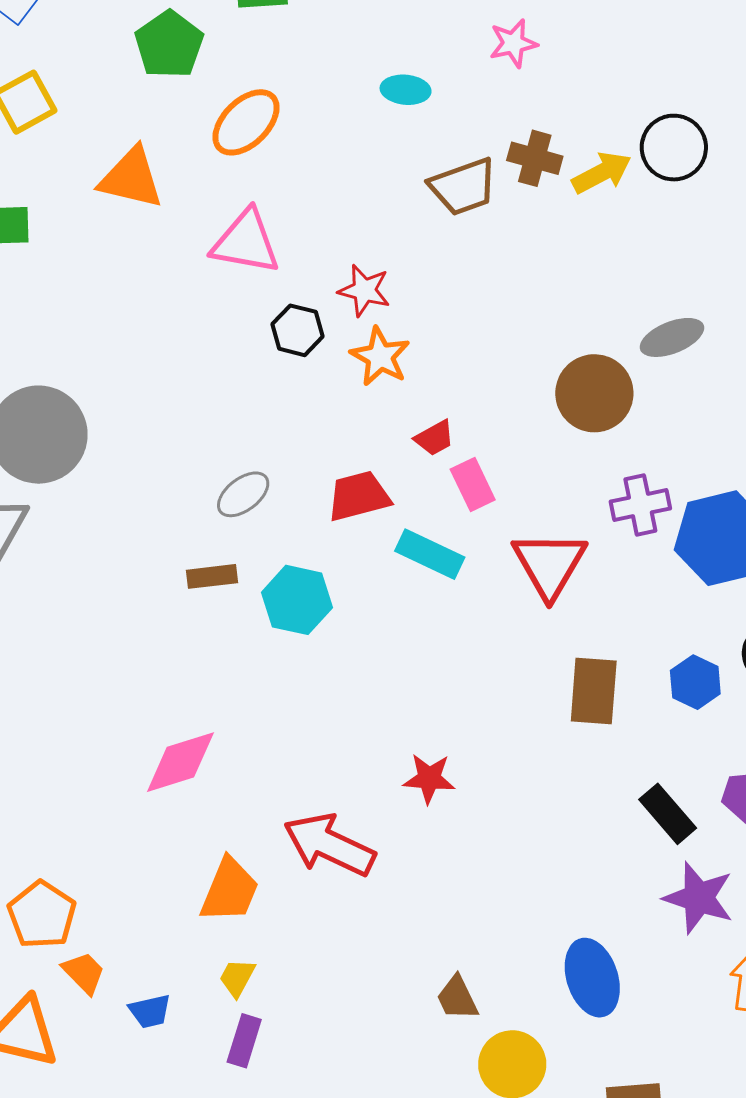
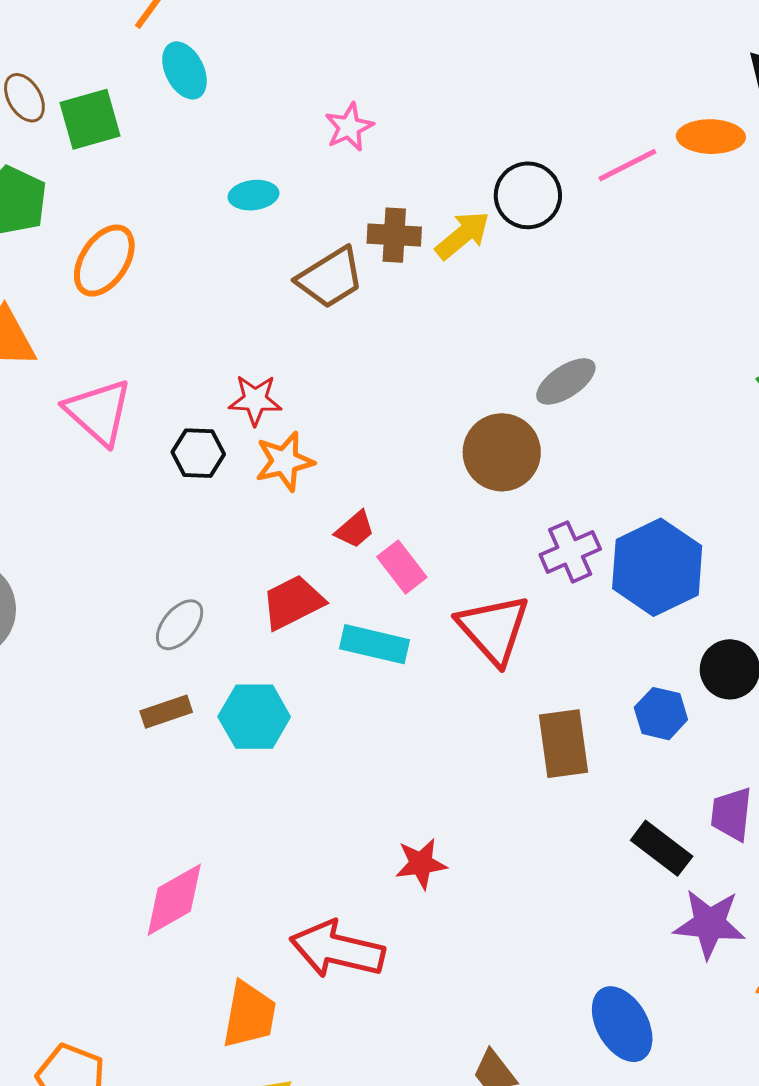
pink triangle: (246, 242) -> (99, 412), moved, turned 44
orange star: (380, 357) -> (285, 461), turned -30

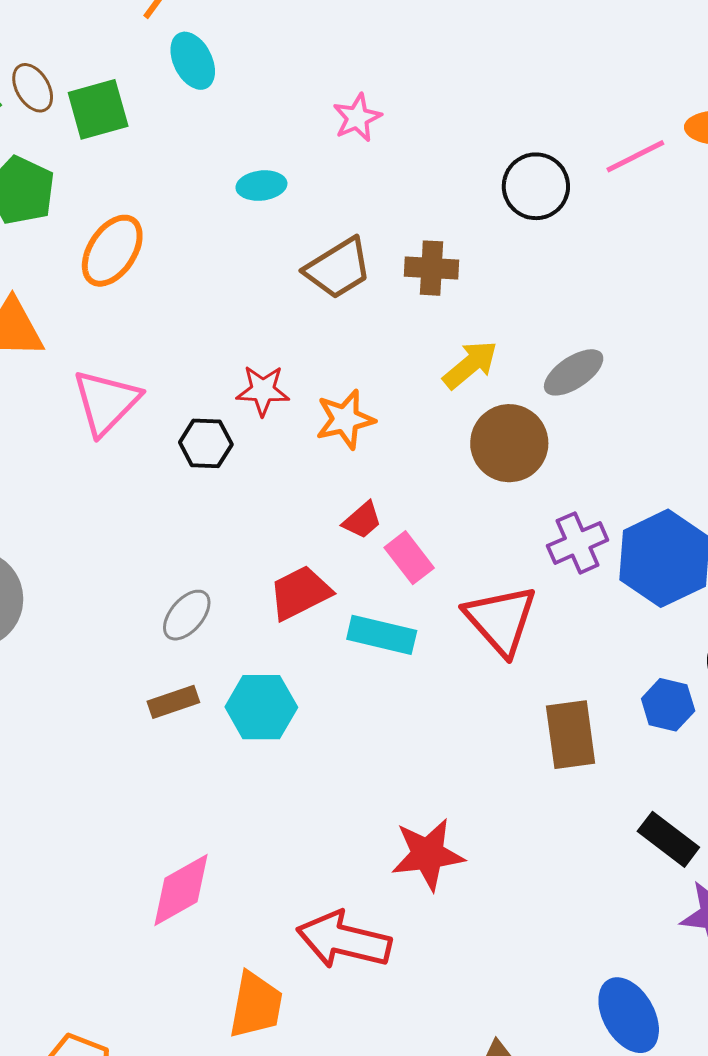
brown cross: (394, 235) -> (432, 268), moved
yellow arrow: (463, 235) -> (470, 365), moved
pink triangle: (99, 412) -> (106, 402), turned 32
orange star: (285, 461) -> (345, 419), moved
red star: (421, 864) -> (428, 854), size x1.4

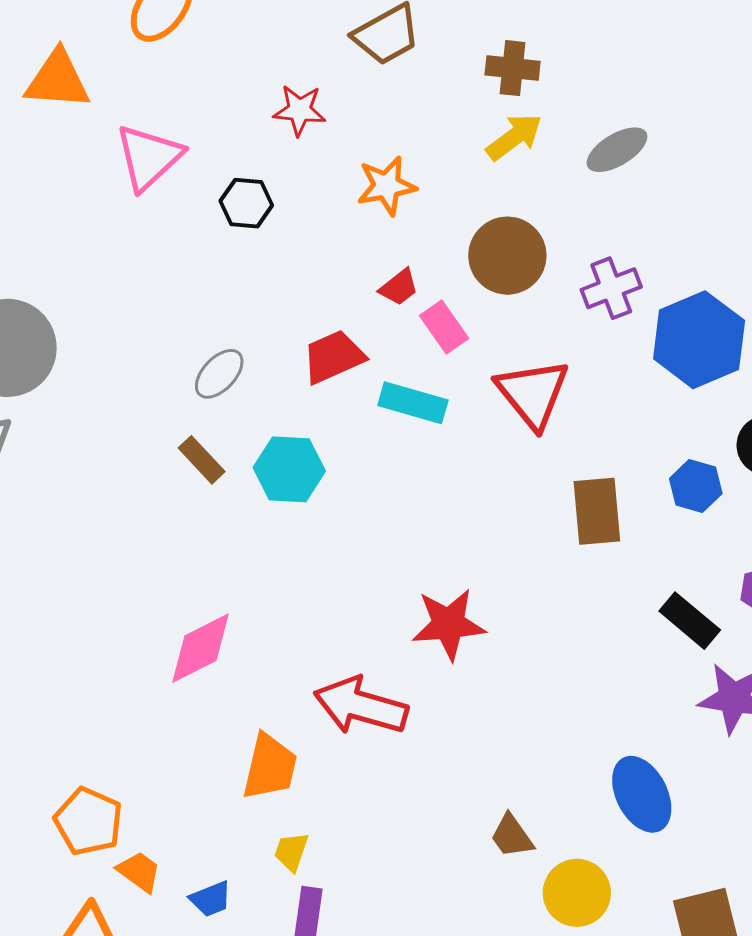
brown cross: (432, 268) -> (513, 68), moved
red star: (263, 390) -> (299, 110), moved
brown circle: (509, 443) -> (507, 256), moved
purple cross: (578, 543) -> (611, 288), moved
brown rectangle: (173, 702) -> (202, 460), turned 63

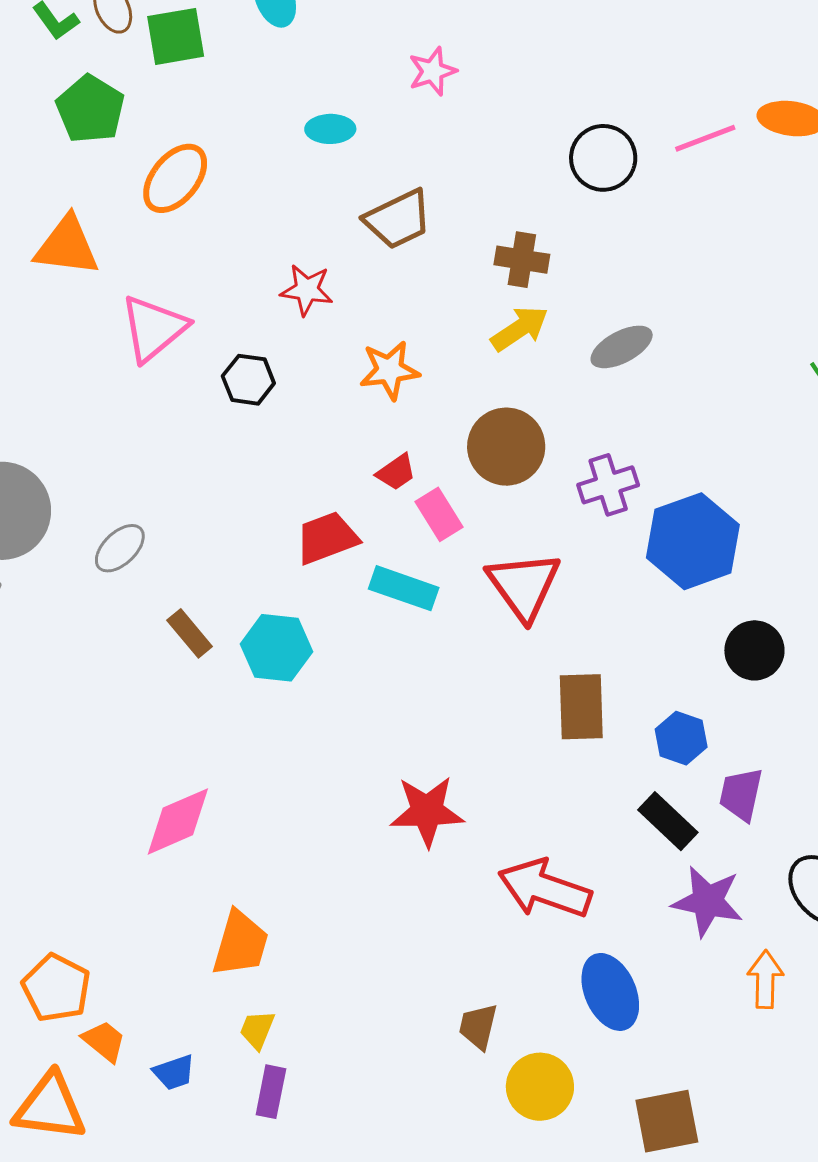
gray ellipse: (219, 374) -> (120, 548), moved
blue hexagon: (696, 486) -> (681, 738), moved
red arrow: (361, 706) -> (545, 889), moved
brown trapezoid: (512, 836) -> (478, 1026), turned 45

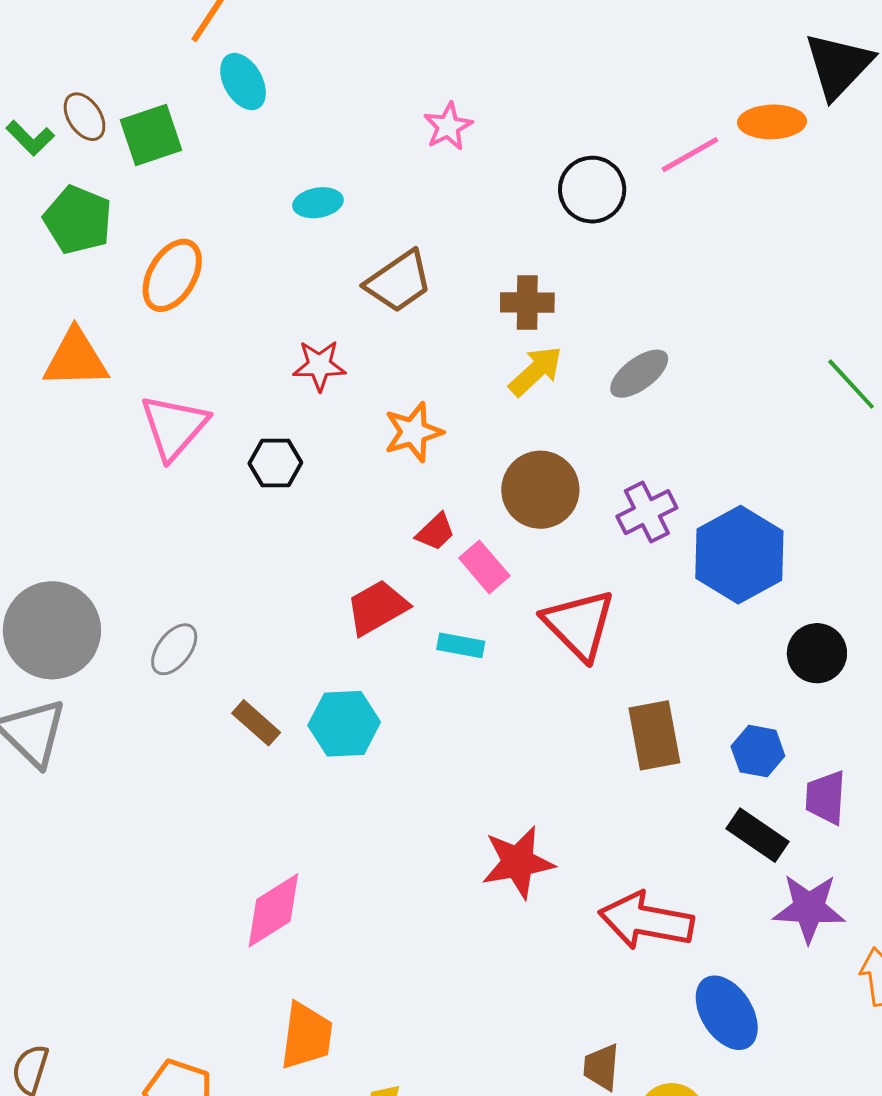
pink star: (432, 71) -> (448, 126), moved
cyan rectangle: (404, 588) -> (461, 645), size x0.7
orange trapezoid: (240, 944) -> (306, 1036), moved

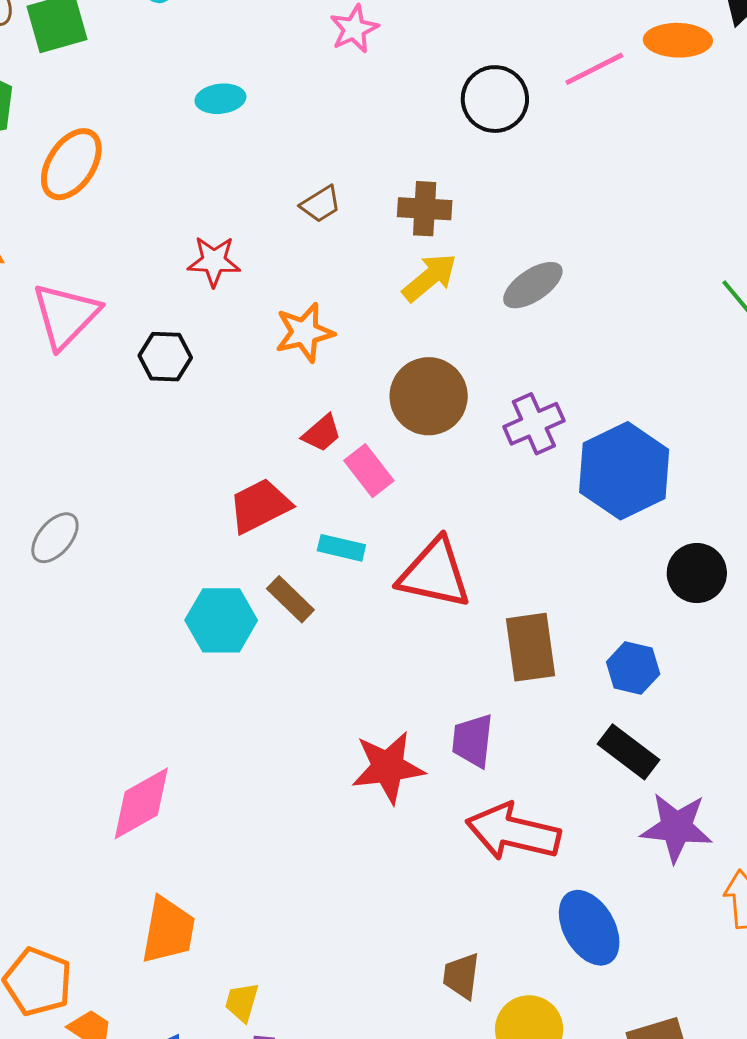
brown trapezoid: (399, 282) -> (321, 204), moved, size x0.6
red triangle: (579, 624) -> (435, 574), moved, turned -36
brown rectangle: (256, 723) -> (290, 599), moved
purple trapezoid: (826, 798) -> (473, 741), moved

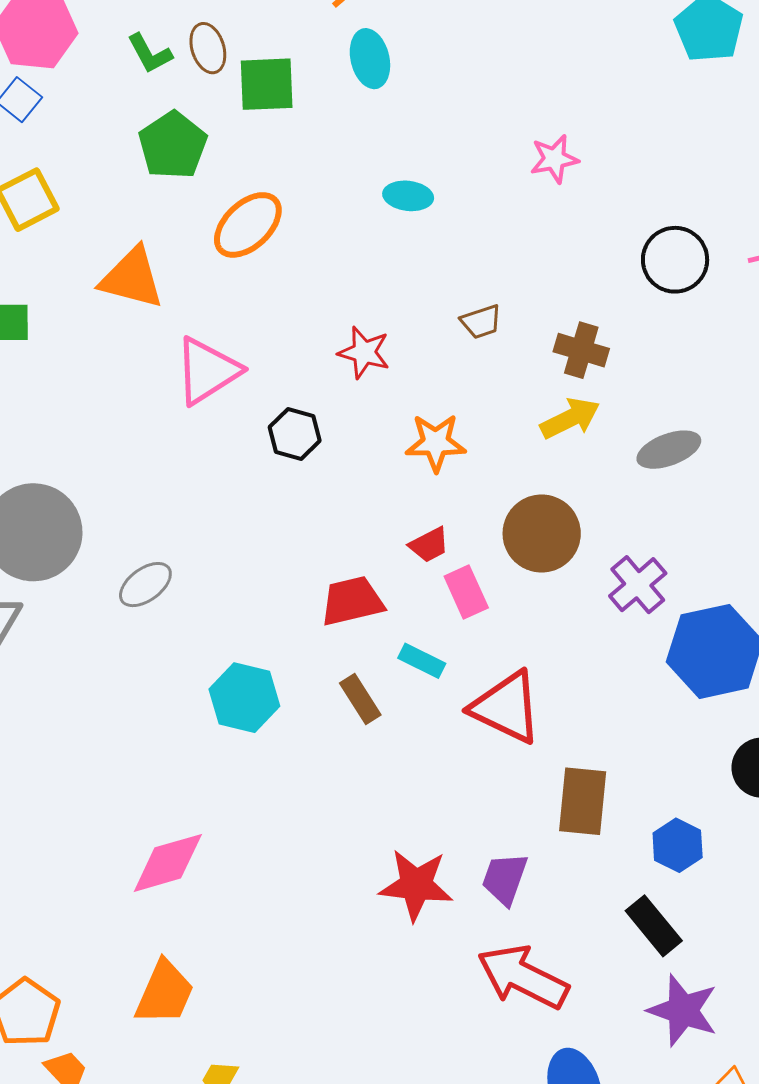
purple cross: (534, 424) -> (638, 585), turned -30
cyan hexagon: (221, 620) -> (244, 698), moved

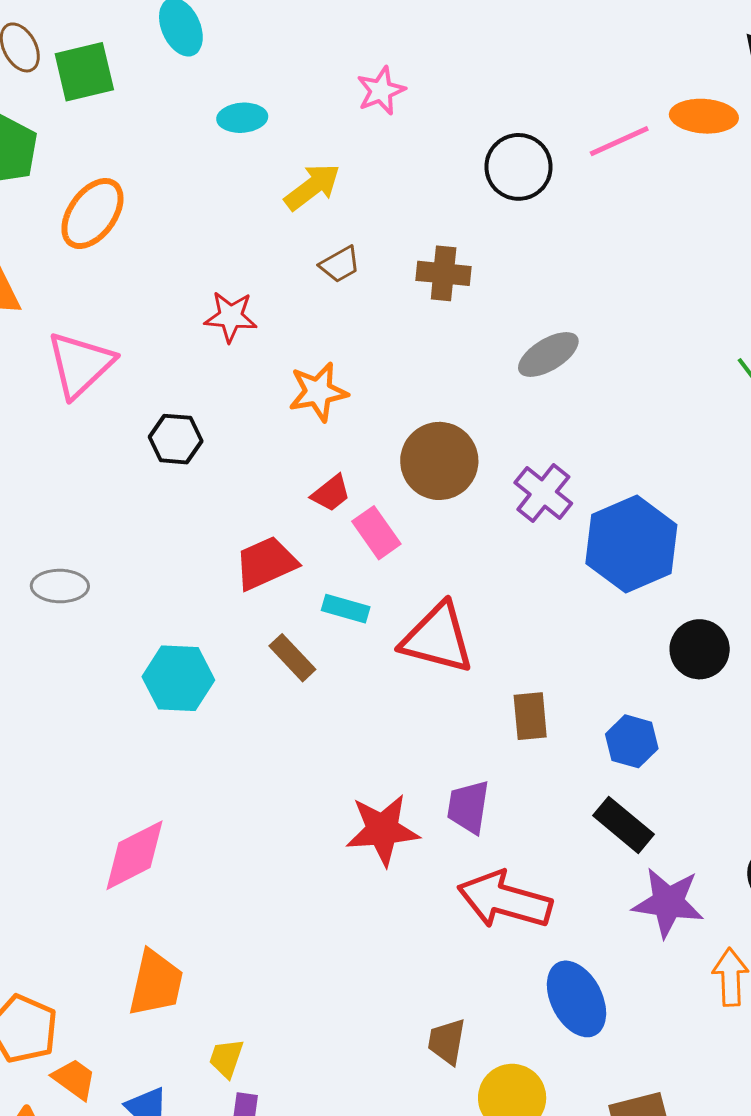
cyan ellipse: (408, 196) -> (242, 118), moved
yellow arrow: (570, 418) -> (312, 187), moved
black hexagon: (295, 434) -> (176, 439), moved
gray ellipse: (145, 585) -> (60, 586), turned 48
brown rectangle: (583, 801) -> (530, 716), size x0.7

